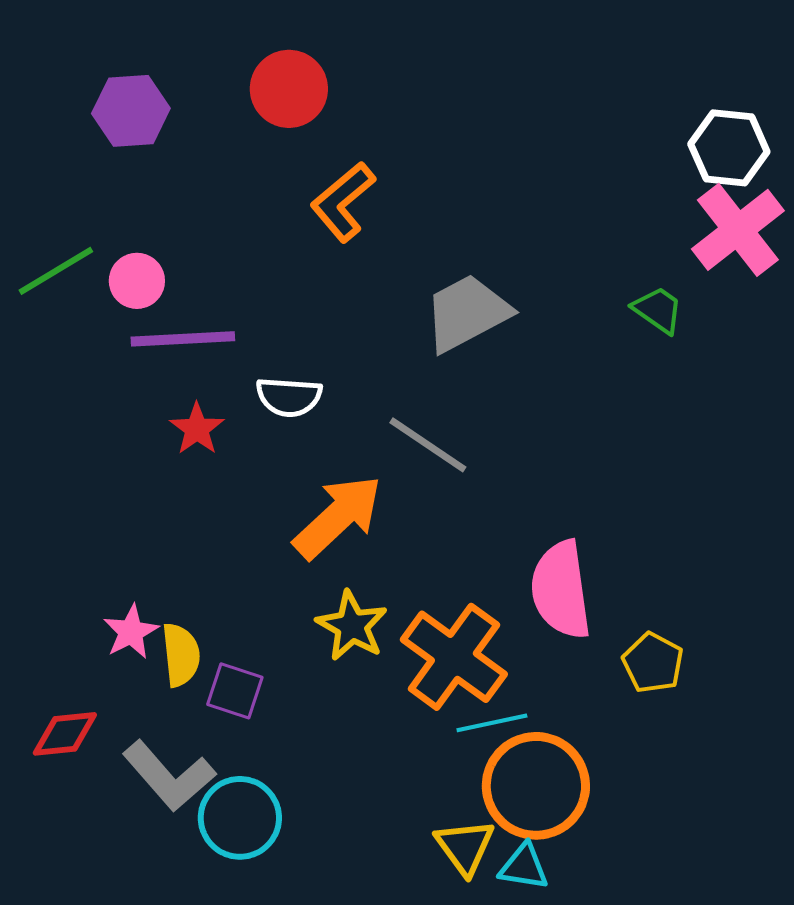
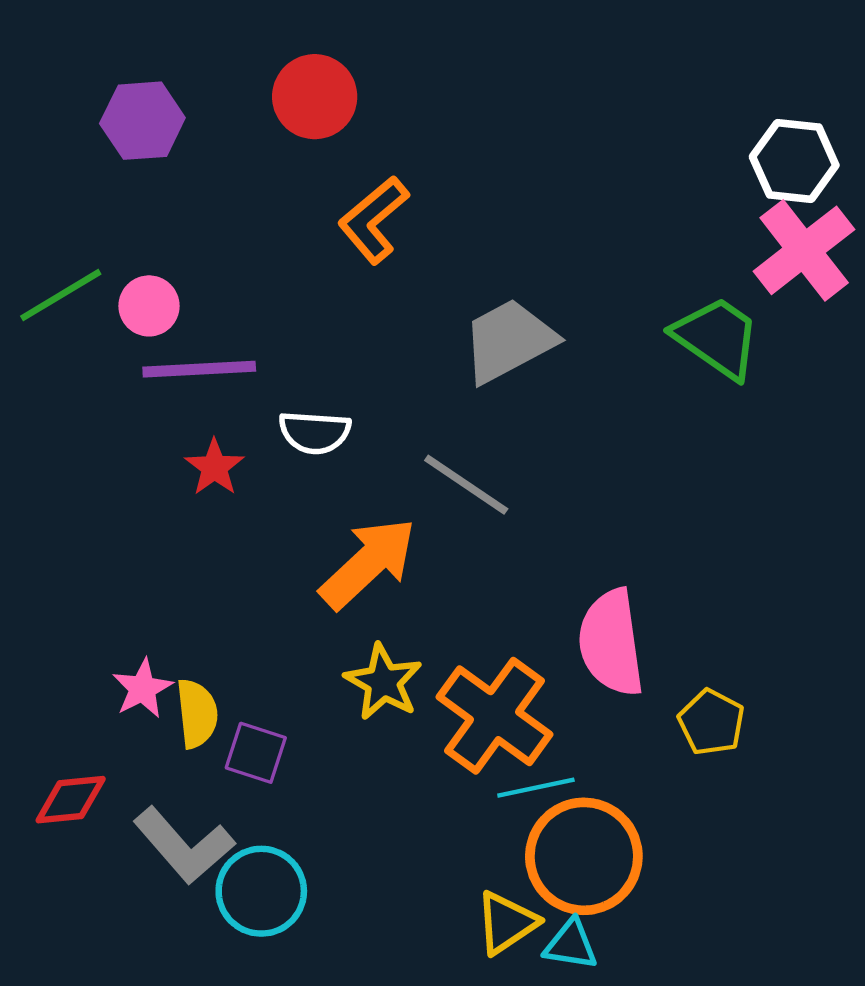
green trapezoid: (658, 310) -> (717, 338), size x1.6
yellow triangle: (465, 847) -> (506, 923), turned 32

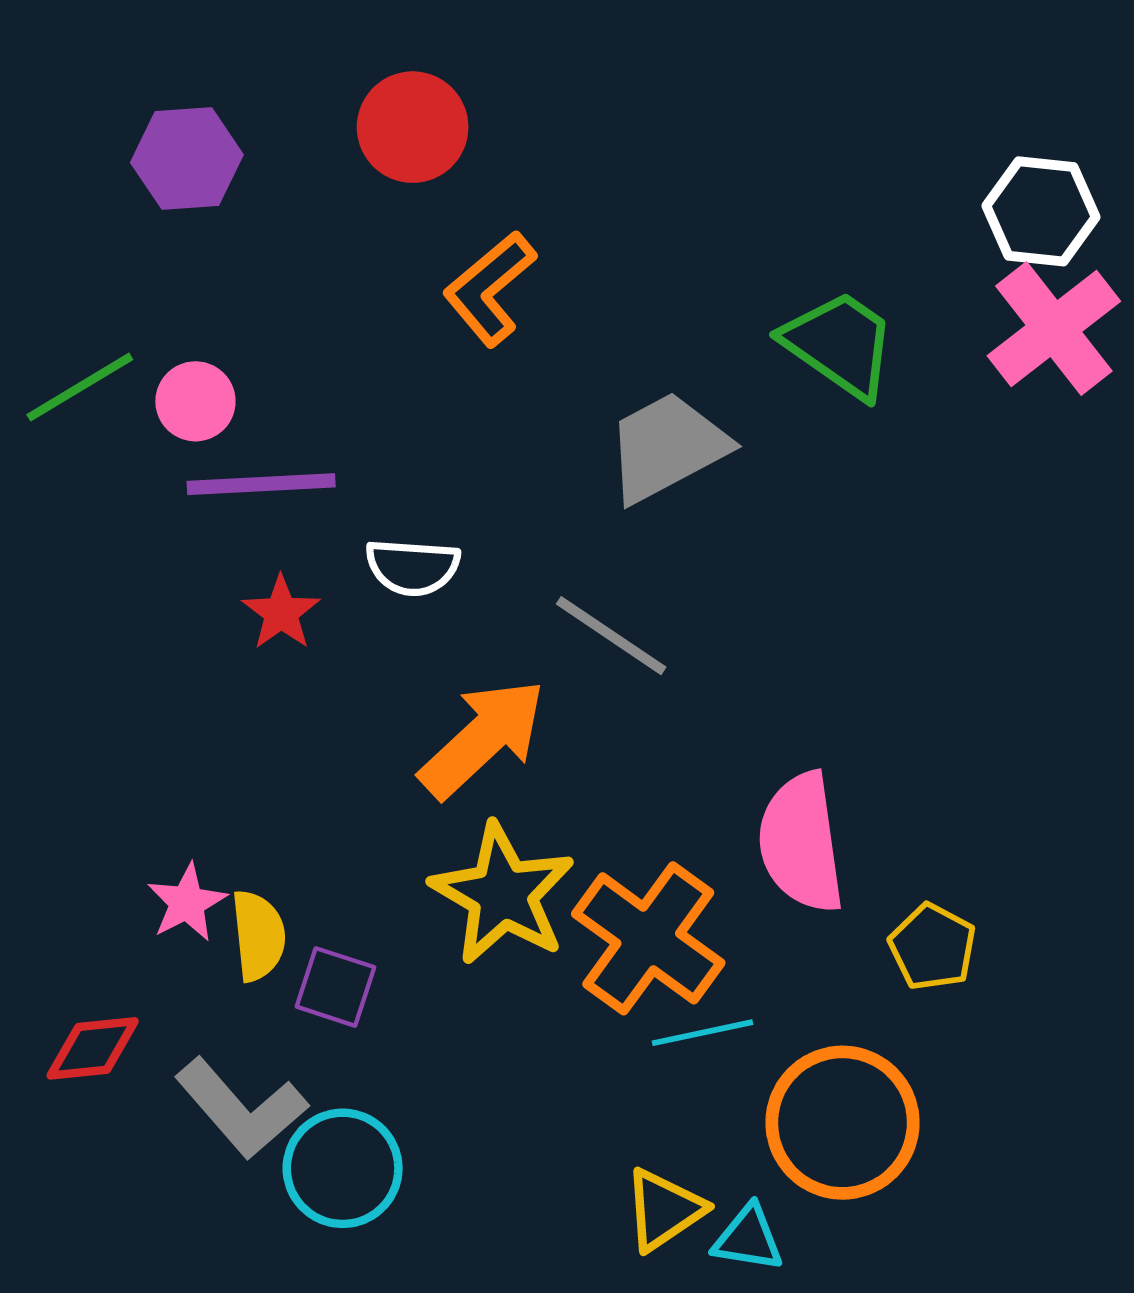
green trapezoid: (717, 338) -> (840, 344), moved
yellow star: (383, 682) -> (503, 894), size x1.4
orange circle: (584, 856) -> (843, 1123), moved

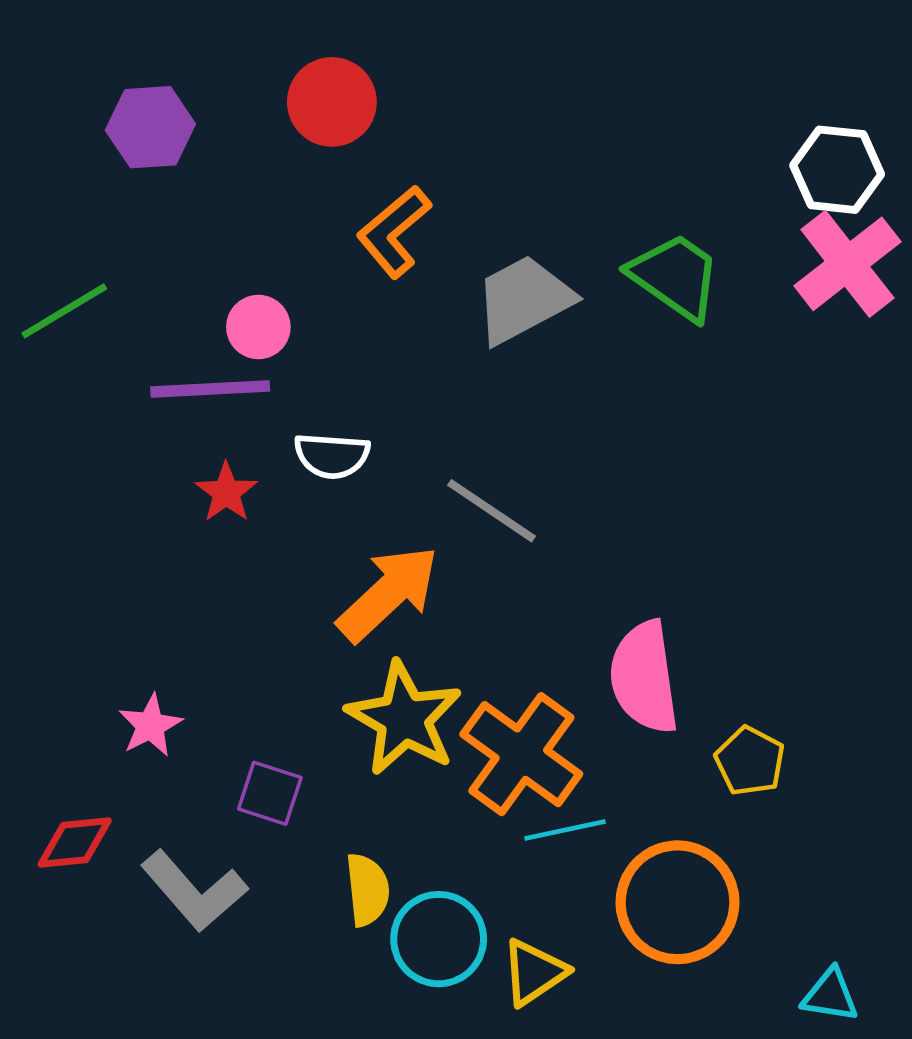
pink circle: (195, 401) -> (258, 327), moved
gray trapezoid: (667, 447) -> (524, 299), moved
yellow semicircle: (258, 936) -> (367, 890), moved
cyan circle: (343, 1168) -> (439, 939), moved
cyan triangle: (748, 1238) -> (830, 995), moved

